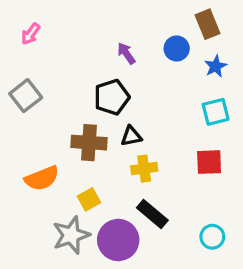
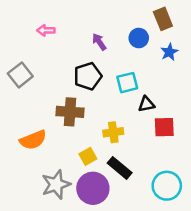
pink arrow: (31, 34) -> (46, 30), moved, turned 54
cyan square: (216, 112) -> (127, 83), moved
black triangle: (131, 136) -> (146, 104), moved
yellow square: (89, 199) -> (88, 156), moved
cyan circle: (212, 237) -> (167, 186), size x1.5

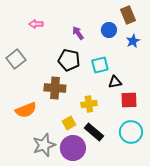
black pentagon: (88, 76) -> (69, 60), turned 30
cyan circle: (167, 186) -> (131, 132), moved

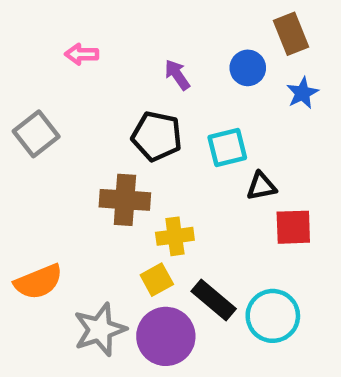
yellow cross: (89, 104) -> (175, 236), moved
orange semicircle: (26, 110) -> (38, 282), moved
cyan circle: (131, 132) -> (273, 316), moved

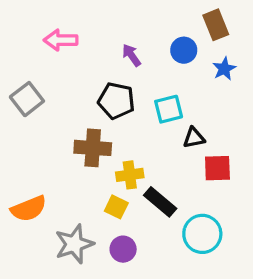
pink arrow: (82, 54) -> (61, 40), size x1.4
yellow square: (157, 280) -> (116, 207), turned -35
black rectangle: (214, 300) -> (160, 202), moved
purple circle: (166, 336) -> (123, 249), size x0.6

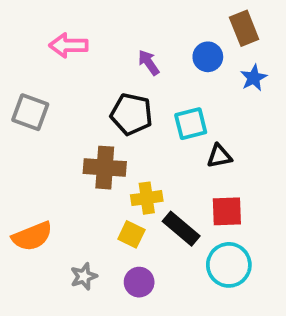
gray square: (27, 99) -> (30, 112), turned -32
red square: (217, 168) -> (227, 211), moved
gray star: (74, 244) -> (84, 276), size x0.6

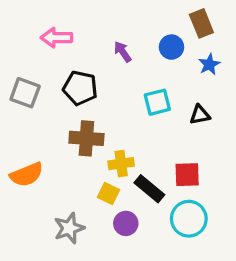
black pentagon: (131, 114) -> (80, 88), moved
black triangle: (219, 156) -> (200, 115), moved
orange semicircle: (32, 236) -> (27, 175), moved
gray star: (84, 276) -> (69, 228), size x1.4
purple circle: (139, 282) -> (126, 223), moved

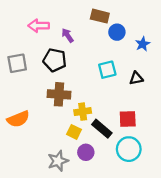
brown rectangle: (201, 23) -> (100, 16), moved, turned -54
purple arrow: (123, 52) -> (68, 35), moved
gray square: (25, 93) -> (17, 63), turned -30
gray star: (69, 228) -> (58, 161), moved

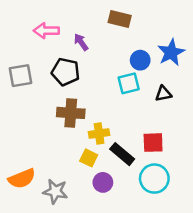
blue circle: (117, 32) -> (140, 60), moved
blue star: (143, 44) -> (171, 52), size x1.5
orange semicircle: (18, 119) -> (22, 179), moved
gray star: (58, 161) -> (55, 191), moved, turned 30

